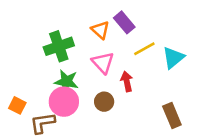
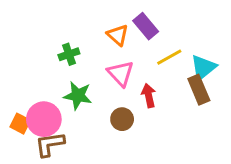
green cross: (59, 46) -> (69, 54), size x0.6
pink circle: (64, 102) -> (44, 119), moved
brown rectangle: (172, 115) -> (199, 90), moved

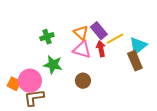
purple rectangle: (146, 26) -> (99, 31), moved
orange triangle: (118, 35) -> (81, 33), moved
pink triangle: (121, 73) -> (82, 50), turned -30
red arrow: (149, 96) -> (101, 49), moved

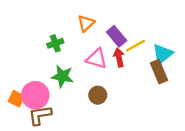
orange triangle: (81, 33) -> (86, 23), moved, turned 35

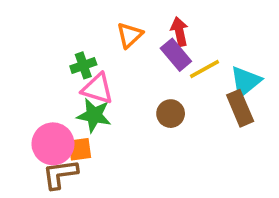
red arrow: (119, 57) -> (180, 32), moved
pink triangle: (97, 59) -> (98, 89), moved
brown circle: (98, 95) -> (171, 114), moved
orange square: (16, 99) -> (80, 149), moved, turned -35

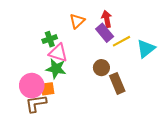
brown rectangle: (240, 108) -> (117, 83), moved

